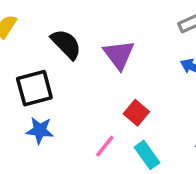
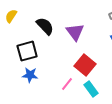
red square: (136, 113) -> (85, 65), size x1.5

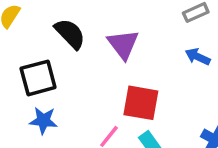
red square: (85, 65) -> (141, 103), turned -30

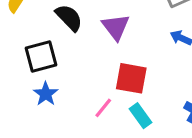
blue star: (43, 121) -> (46, 94), turned 30

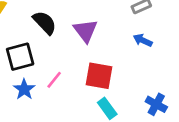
pink line: (103, 108) -> (54, 80), moved

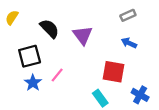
red square: (99, 76) -> (114, 72), moved

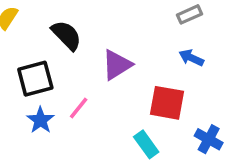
purple triangle: (83, 35) -> (117, 65), moved, turned 35

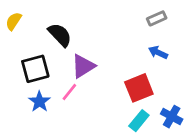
purple triangle: (117, 65) -> (83, 66), moved
red square: (167, 103) -> (139, 88), turned -32
cyan rectangle: (146, 144) -> (139, 121), moved, turned 75

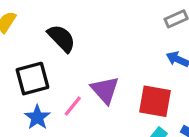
purple triangle: (83, 66) -> (105, 90), moved, turned -40
red square: (139, 88) -> (155, 101), turned 32

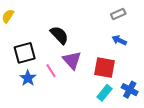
black semicircle: (61, 38) -> (59, 35), moved
pink line: (73, 106) -> (51, 71), turned -72

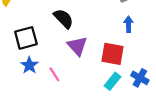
blue arrow: (119, 40) -> (128, 24), turned 64
pink line: (51, 71) -> (54, 74), moved

